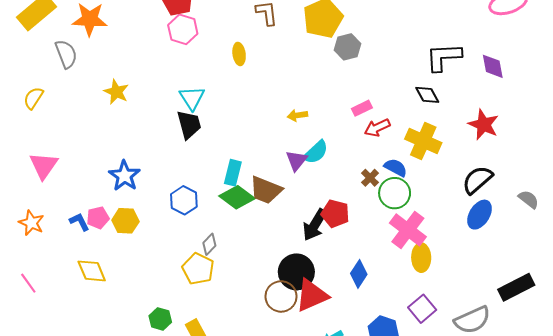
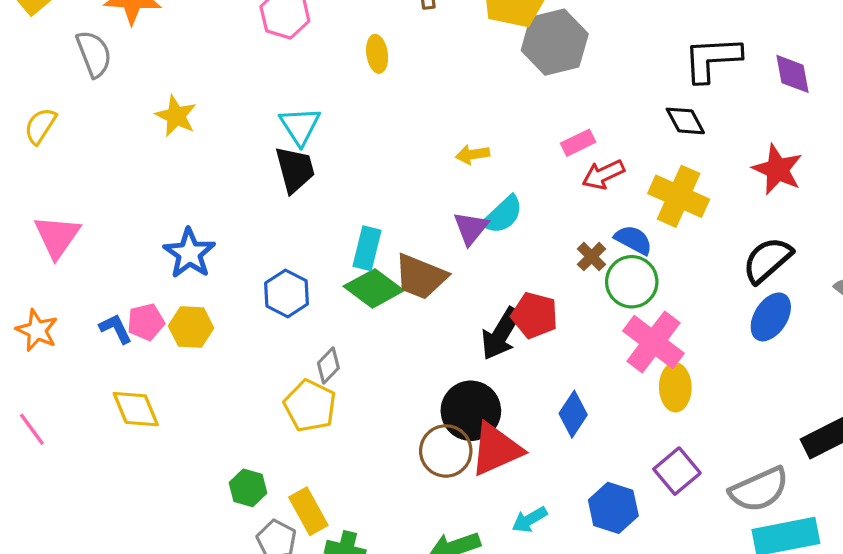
gray hexagon: (348, 47) -> (555, 42), size x1.5

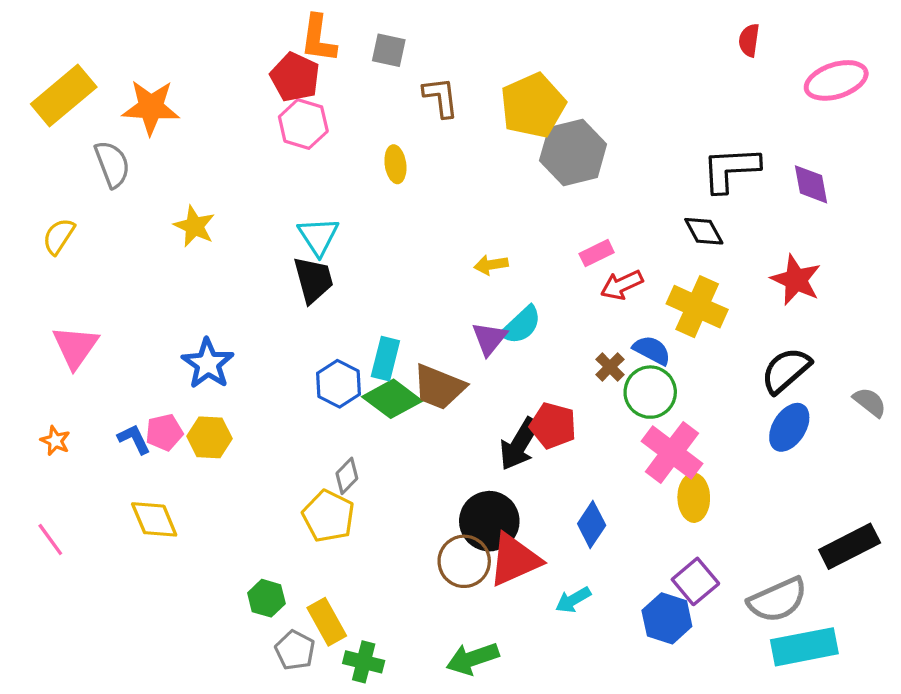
blue hexagon: (287, 293) -> (338, 384), moved
orange star: (37, 330) -> (55, 441), size x0.7
blue hexagon: (613, 508) -> (667, 618), moved
cyan arrow: (530, 520) -> (573, 600), moved

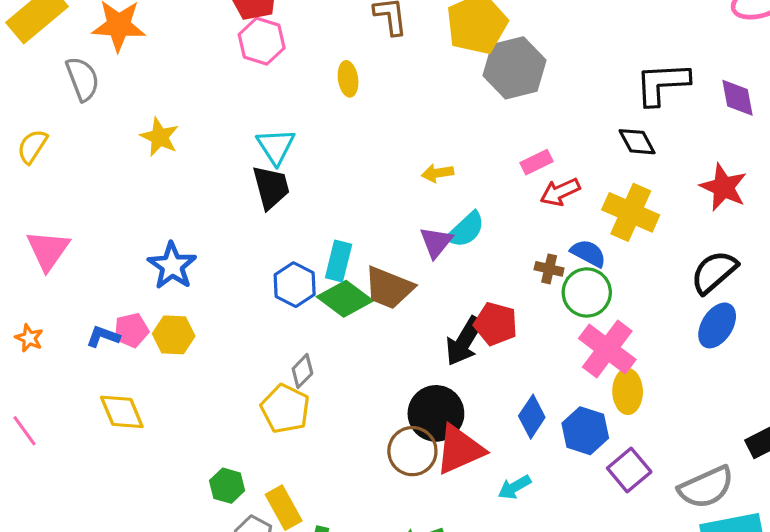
brown cross: (610, 367) -> (549, 269), turned -32
blue L-shape: (134, 439) -> (103, 336), turned -44
blue hexagon: (667, 618) -> (585, 431), moved

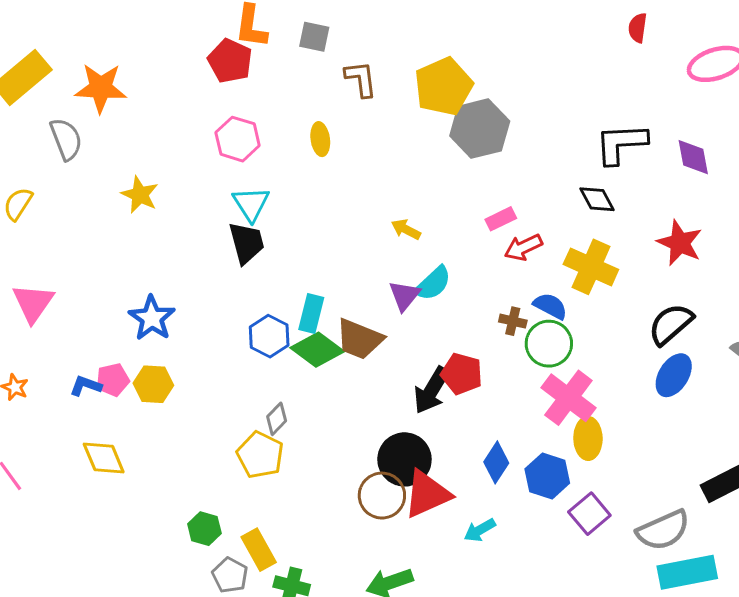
pink hexagon: (262, 41) -> (238, 139), moved
yellow arrow: (438, 173) -> (406, 229), turned 36

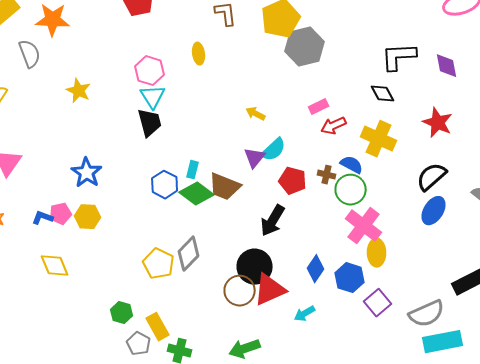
pink hexagon: (238, 139) -> (150, 71), moved
cyan rectangle: (311, 314) -> (193, 170), size x0.7
red pentagon: (462, 374) -> (293, 181), moved
gray diamond: (277, 419) -> (189, 254), moved, size x1.6

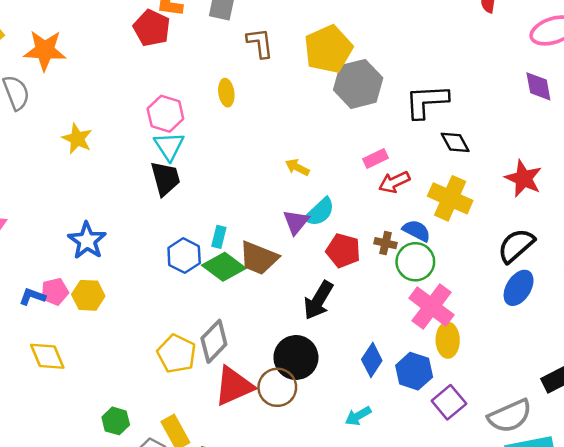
black L-shape: (399, 57) -> (427, 101), moved
purple diamond: (447, 66) -> (538, 86), moved
red triangle: (270, 290) -> (234, 386), moved
green hexagon: (122, 313) -> (116, 421), moved

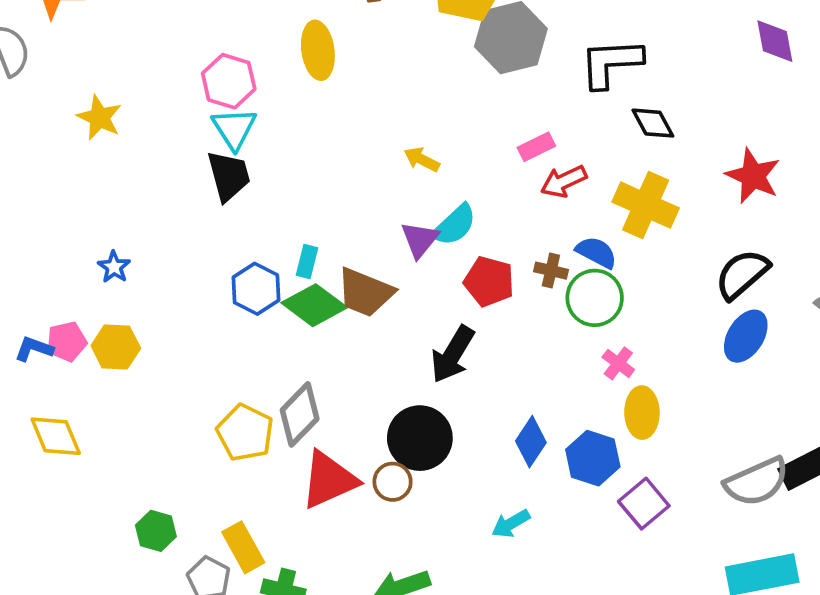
yellow ellipse: (226, 93) -> (318, 50), size x1.4
blue star: (87, 241) -> (114, 267), size x0.6
pink cross: (432, 307) -> (618, 363), size x0.5
brown circle: (277, 387) -> (393, 482), size x0.7
gray semicircle: (510, 416) -> (757, 482), moved

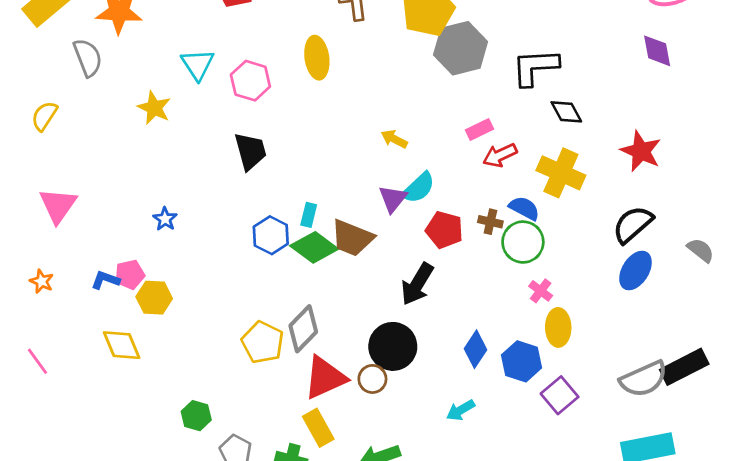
cyan triangle: (234, 129) -> (198, 64), moved
yellow hexagon: (116, 347) -> (154, 298), moved
yellow rectangle: (243, 547) -> (318, 428), moved

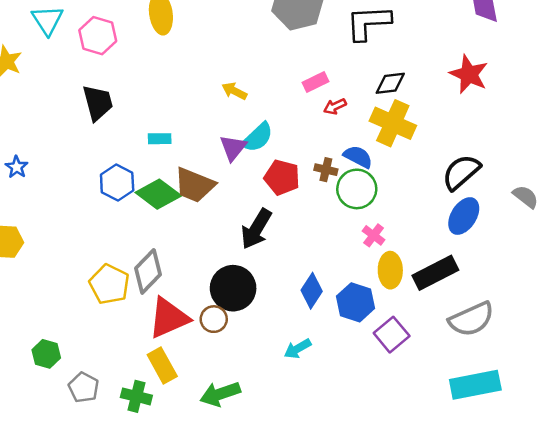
black diamond: (566, 112) -> (390, 83), moved, turned -68
red star: (641, 151) -> (469, 74), moved
red arrow: (500, 155) -> (335, 106), size x0.7
cyan rectangle: (309, 215) -> (160, 139), moved, turned 75
black rectangle: (684, 367) -> (435, 273), moved

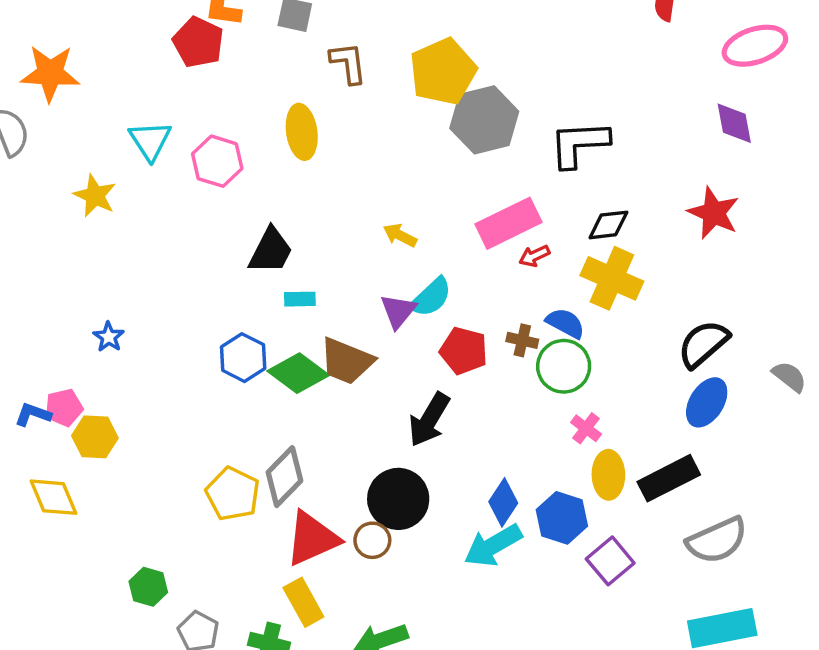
pink rectangle: (316, 82) -> (508, 223), size x1.8
black trapezoid: (98, 103) -> (271, 251), moved, turned 42
cyan arrow: (297, 349) -> (493, 545), moved, size x1.6

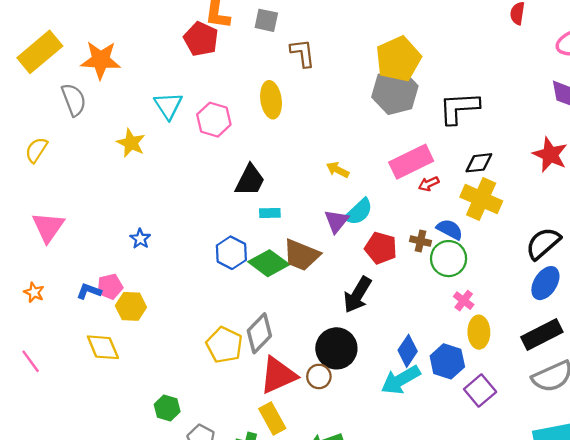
yellow pentagon: (443, 72) -> (398, 59), moved
black rectangle: (669, 478) -> (542, 334), moved

